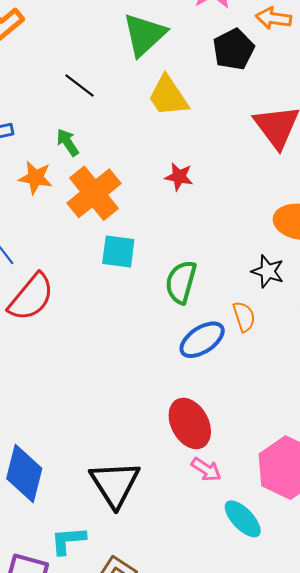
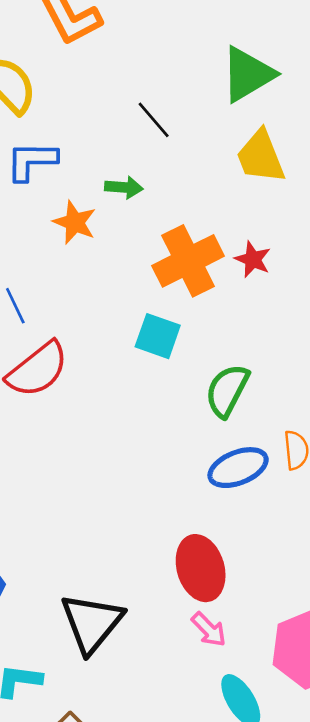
green arrow: (68, 142) -> (124, 187), turned 116
orange cross: (94, 193) -> (188, 261), moved

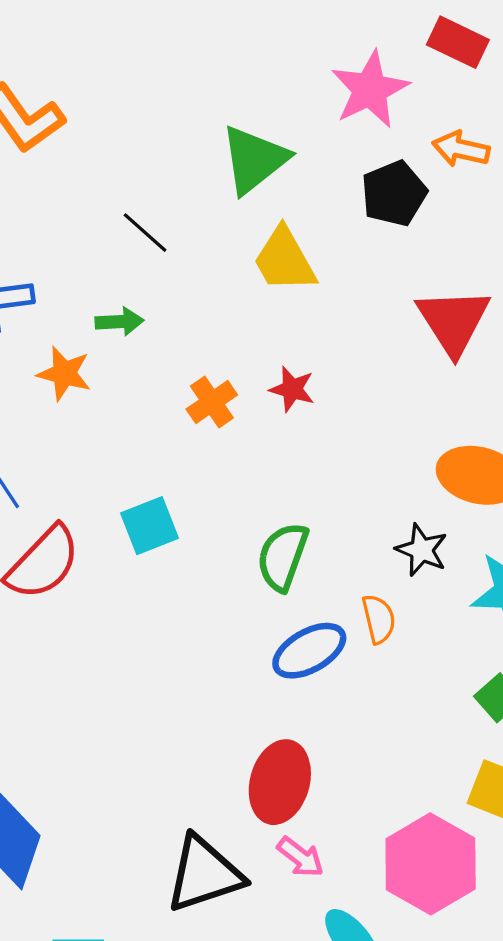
orange cross: (188, 261) -> (212, 402), size x0.6
cyan square: (158, 336) -> (149, 526), moved, turned -33
red ellipse: (201, 568) -> (280, 782), turned 40
black triangle: (92, 623) -> (204, 874), moved, turned 40

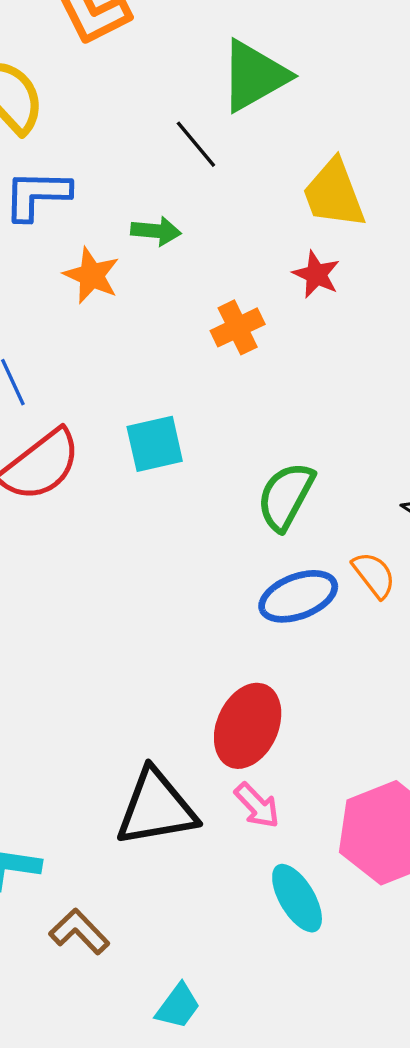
green triangle: (254, 160) -> (254, 76), moved
red star: (292, 389) -> (316, 274), moved
orange semicircle: (379, 619) -> (374, 575), turned -33

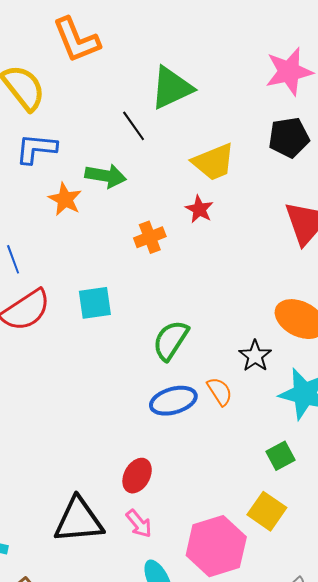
yellow trapezoid: (334, 194) -> (214, 162), turned -96
green arrow: (156, 231) -> (106, 176), size x1.4
red ellipse: (248, 726) -> (137, 476), size x0.7

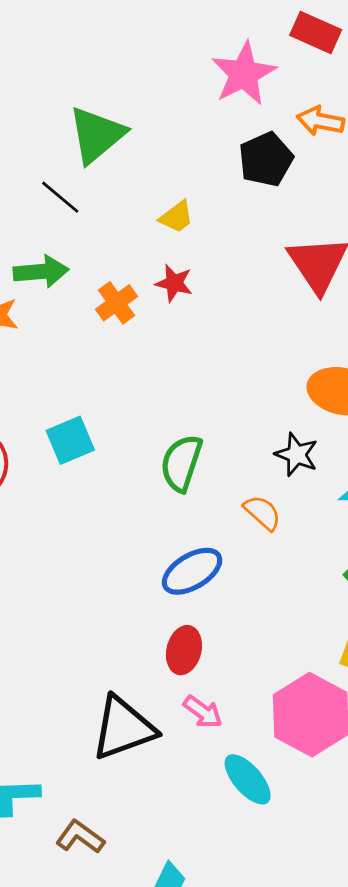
yellow trapezoid: (214, 162) -> (176, 217), size x0.6
orange cross: (150, 237) -> (116, 303), moved
blue ellipse: (173, 401) -> (192, 571), moved

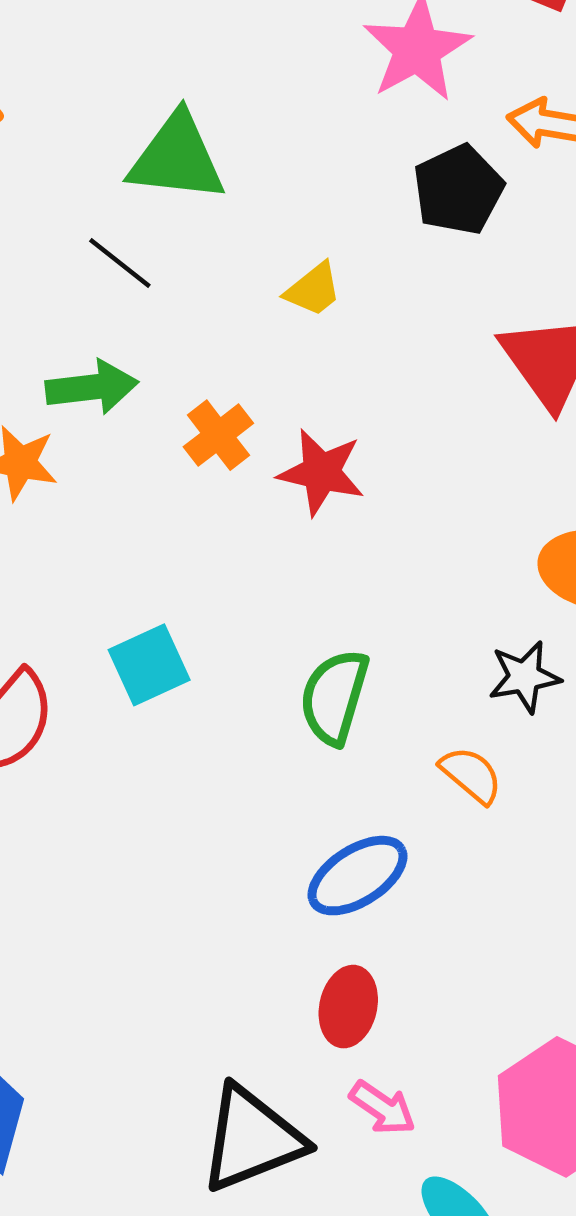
green triangle: (97, 135) -> (177, 158), turned 48
red star: (174, 283) -> (321, 472), moved, size x1.4
black star: (297, 454) -> (525, 677), turned -30

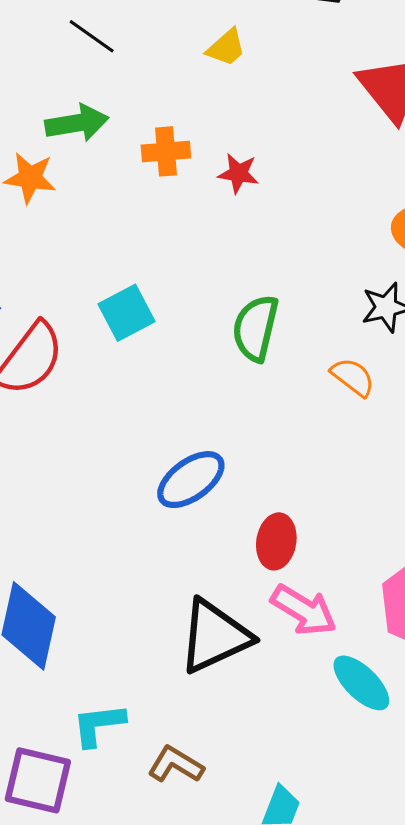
orange cross: (218, 435) -> (166, 151), turned 36
red star: (321, 472) -> (238, 173), size x0.7
blue ellipse: (358, 876) -> (191, 480), moved
pink arrow: (383, 1108) -> (304, 610), size x1.4

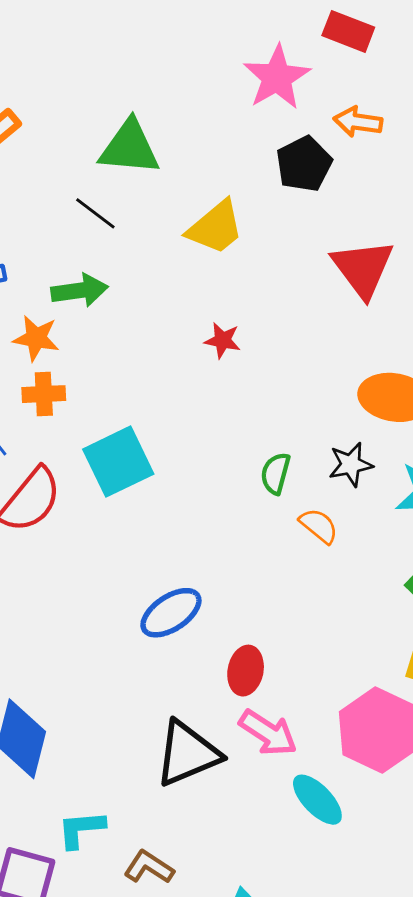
yellow trapezoid: (226, 48) -> (215, 227), size x1.6
orange cross: (166, 151) -> (44, 394), moved
cyan square: (126, 313) -> (118, 462), size x1.4
green semicircle: (255, 328) -> (275, 473), moved, size x0.7

